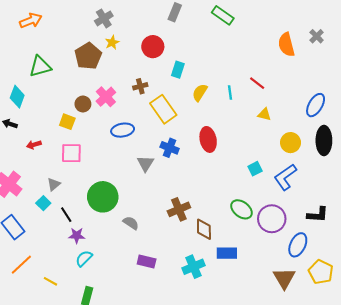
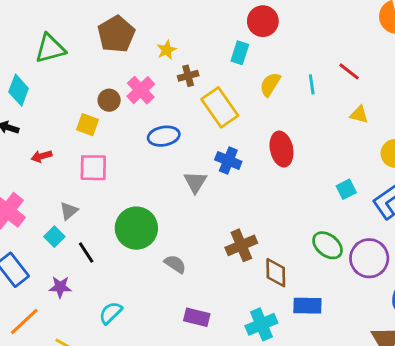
yellow star: (112, 42) -> (167, 50), moved
red circle: (153, 47) -> (263, 21), moved
purple star: (77, 235) -> (60, 287), moved

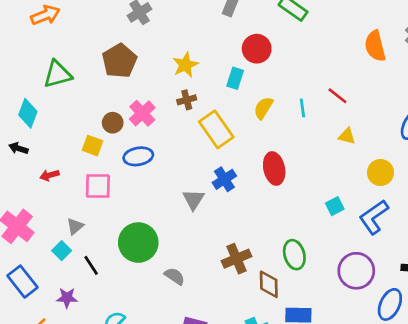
yellow star: (167, 50) -> (185, 65), moved, size x1.4
blue ellipse: (164, 136) -> (138, 156), moved
blue cross: (228, 161) -> (224, 179), turned 35
green ellipse: (328, 245) -> (294, 255), moved, turned 36

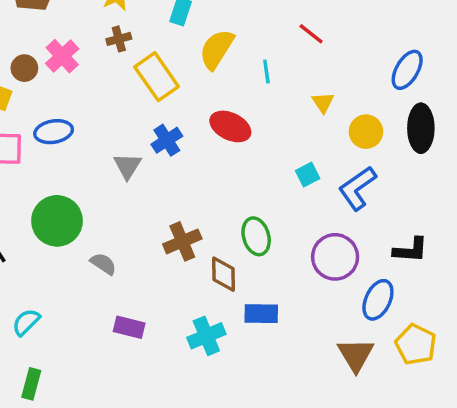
yellow semicircle: (263, 108) -> (217, 49), size x1.4
cyan line: (302, 108) -> (266, 72), moved
yellow triangle: (347, 136) -> (323, 102), moved, turned 42
blue ellipse: (138, 156) -> (54, 132), moved
red ellipse: (274, 168) -> (230, 126), turned -52

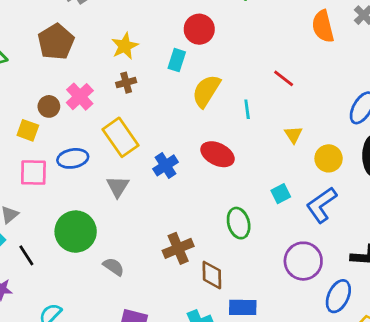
yellow rectangle: (157, 77) -> (121, 137), moved
gray triangle: (127, 166) -> (118, 187), moved
green ellipse: (256, 236) -> (239, 223), moved

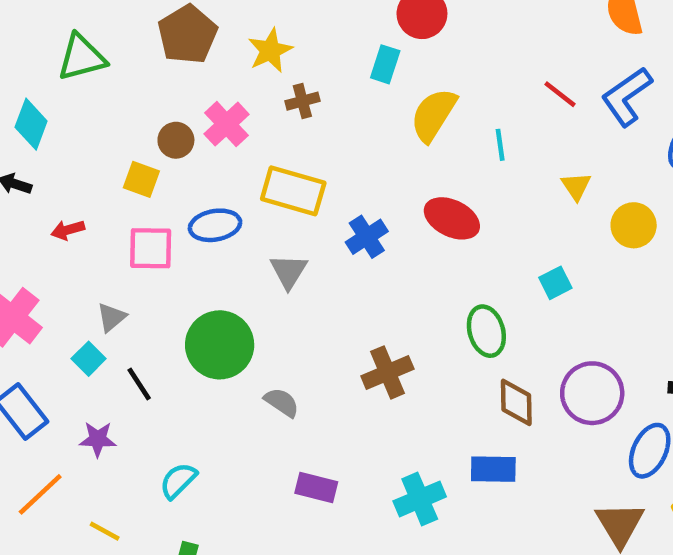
yellow star: (125, 46) -> (270, 51), moved
yellow rectangle: (121, 137) -> (293, 191), turned -39
blue L-shape: (321, 205) -> (627, 97), moved
brown diamond: (212, 275) -> (516, 402), moved

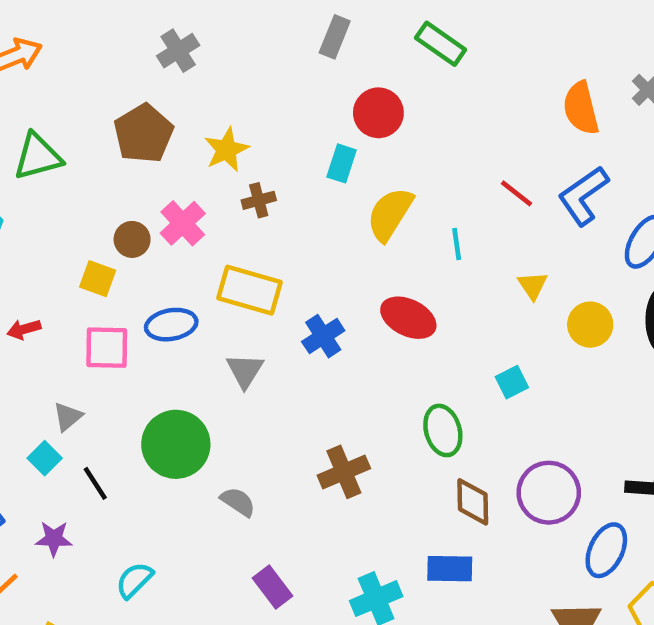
purple rectangle: (316, 487) -> (273, 587), turned 39

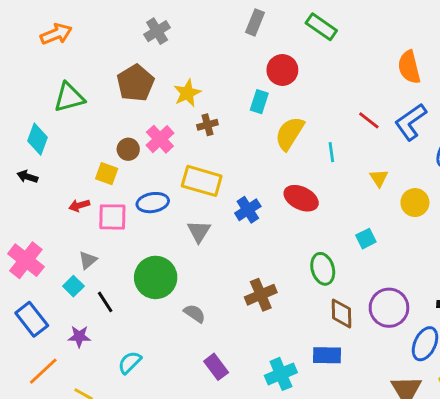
red arrow: (24, 329) -> (79, 205), moved

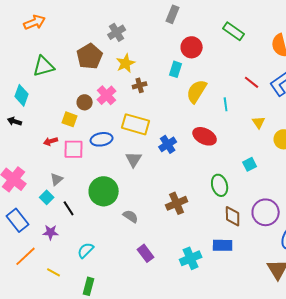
green rectangle: (321, 27) -> (234, 31), moved
gray cross: (157, 31) -> (117, 32), moved

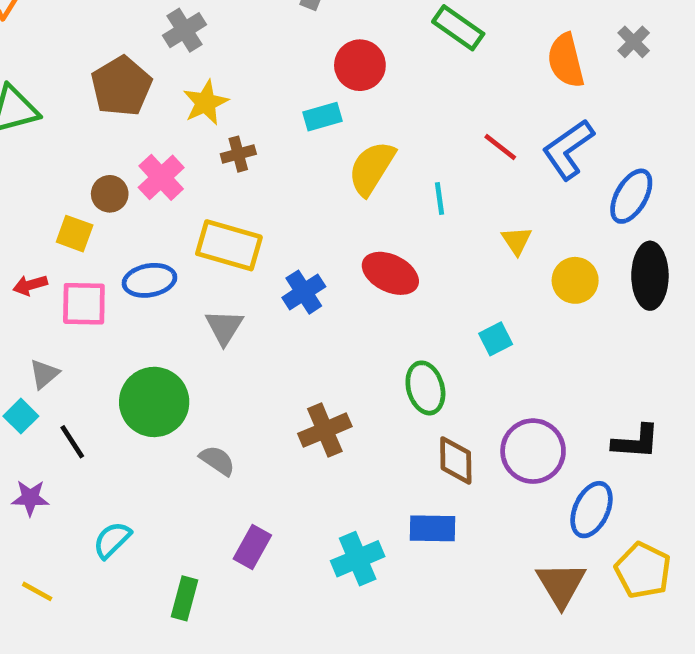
cyan rectangle: (176, 69) -> (323, 117), turned 56
purple rectangle: (146, 253) -> (252, 547), turned 66
green rectangle: (89, 286) -> (185, 598), moved

